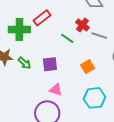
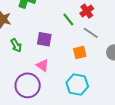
gray line: (99, 36) -> (91, 33), moved
green arrow: (24, 63) -> (16, 45), moved

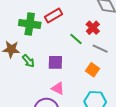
green arrow: (16, 45) -> (28, 61), moved
orange square: (80, 53) -> (93, 70), turned -32

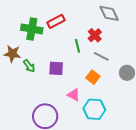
green line: (76, 39) -> (77, 46), turned 32
pink triangle: (58, 88) -> (74, 95), moved

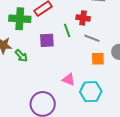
red cross: (95, 35) -> (83, 18), turned -32
purple square: (56, 68) -> (47, 40), moved
orange square: (93, 77) -> (98, 59), moved, turned -32

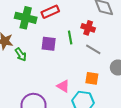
orange square: (98, 59) -> (92, 78), moved

